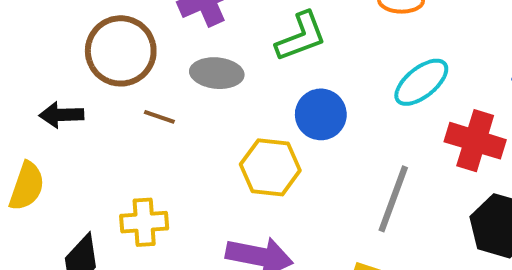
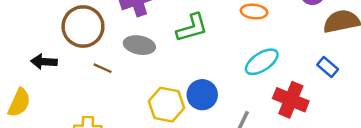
blue circle: (321, 114) -> (202, 95), moved

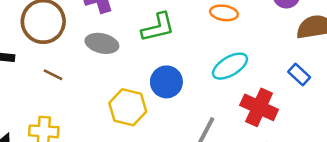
brown line: (103, 68) -> (53, 75), moved
blue circle: (202, 95) -> (166, 82), moved

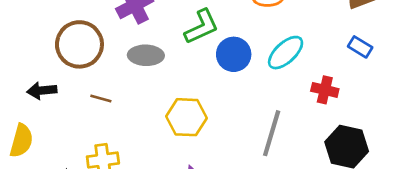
blue circle: (166, 82) -> (234, 54), moved
red cross: (259, 107) -> (325, 90), size x0.7

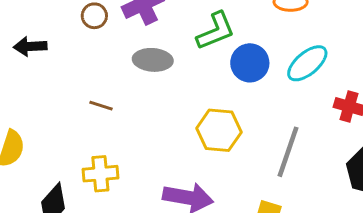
brown circle: (79, 44) -> (94, 16), moved, size x0.5
black arrow: (42, 91) -> (30, 46), moved
yellow hexagon: (186, 117) -> (219, 130), moved

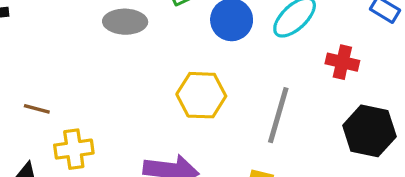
brown line: (101, 106) -> (37, 109), moved

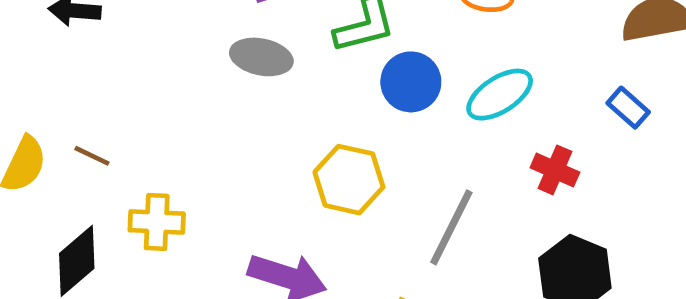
brown line: (37, 109) -> (92, 156), moved

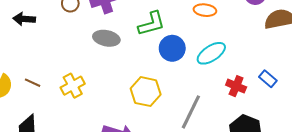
blue rectangle: (628, 108) -> (268, 79), moved
yellow cross: (157, 222) -> (73, 86), moved, turned -30

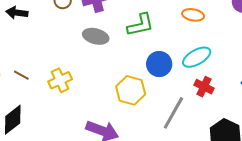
blue circle: (172, 48) -> (159, 64), moved
red cross: (236, 86) -> (204, 87), moved

